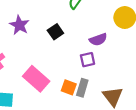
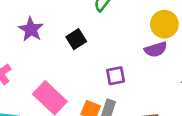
purple semicircle: (98, 39) -> (156, 49), moved

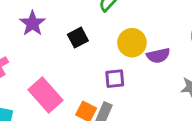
yellow circle: (164, 24) -> (132, 43), moved

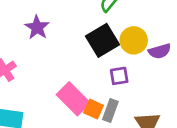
black square: (78, 38) -> (102, 40), moved, size x1.6
pink rectangle: (46, 95) -> (73, 99), moved

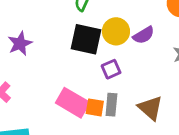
purple star: (37, 27) -> (20, 43), turned 30
black square: (102, 40) -> (86, 39), turned -32

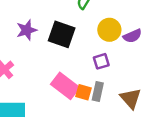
black square: (86, 39) -> (62, 34), moved

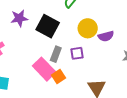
gray rectangle: (98, 91) -> (56, 54), moved
orange square: (84, 92) -> (59, 77), turned 32

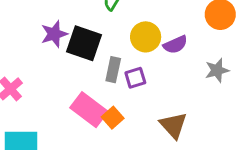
purple star: (19, 18) -> (54, 34), moved
gray rectangle: (56, 54) -> (113, 70), moved

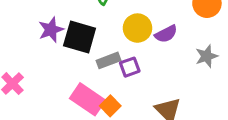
gray rectangle: (113, 70) -> (108, 60), turned 60

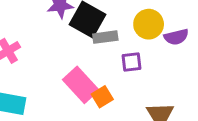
gray rectangle: (108, 60) -> (105, 37), moved

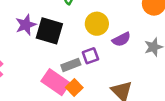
gray rectangle: (105, 37) -> (71, 65), moved
purple semicircle: (176, 37) -> (121, 39), moved

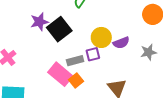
yellow circle: (97, 24) -> (101, 37), moved
black square: (49, 31) -> (59, 29), turned 30

